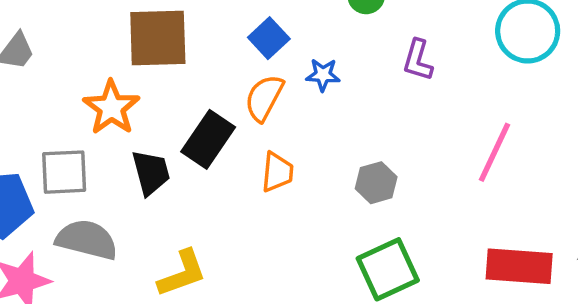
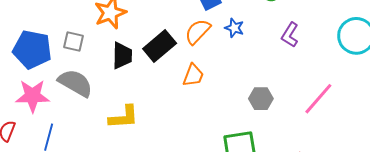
gray square: (64, 172) -> (73, 41), size x0.7
gray hexagon: (376, 183) -> (261, 99), moved

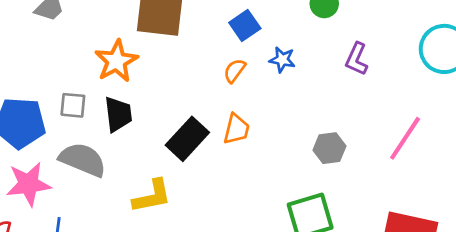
orange semicircle: (198, 32) -> (235, 71), size x0.7
black rectangle: (160, 46) -> (187, 139), moved
black trapezoid: (122, 55) -> (118, 114), moved

